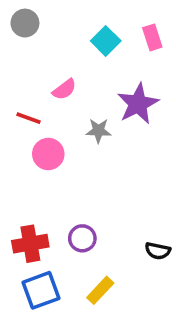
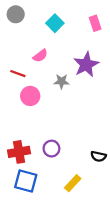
cyan square: (106, 41) -> (55, 23), moved
blue square: (41, 290) -> (26, 181), turned 35
yellow rectangle: (100, 290) -> (73, 183), moved

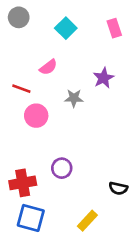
purple star: (86, 65) -> (103, 78), size x0.7
purple circle: (51, 149) -> (62, 168), moved

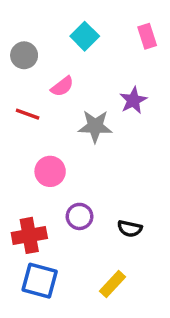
gray circle: (19, 17) -> (24, 55), moved
gray star: (74, 98) -> (95, 126), size x1.4
pink circle: (36, 116) -> (50, 171), moved
black semicircle: (118, 188) -> (130, 229), moved

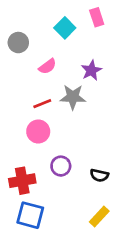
pink rectangle: (147, 36) -> (97, 17), moved
purple star: (133, 100) -> (91, 70), moved
red line: (28, 114) -> (42, 104), moved, turned -42
yellow rectangle: (112, 284) -> (99, 217), moved

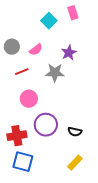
gray circle: (18, 43) -> (12, 47), moved
red line: (42, 104) -> (22, 72), moved
purple circle: (61, 166) -> (46, 125), size x1.5

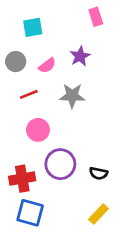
cyan square: (49, 21) -> (33, 27), moved, turned 35
purple star: (69, 53) -> (80, 56), moved

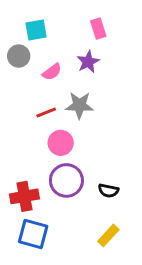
pink rectangle: (96, 17) -> (98, 29), moved
gray circle: (16, 62) -> (19, 56), moved
red line: (29, 94) -> (46, 112), moved
pink circle: (38, 130) -> (61, 143), moved

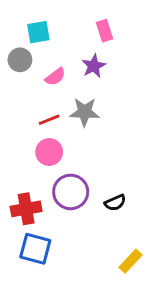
pink circle: (61, 143) -> (49, 152), moved
black semicircle: (108, 191) -> (115, 203), turned -36
yellow rectangle: (108, 235) -> (131, 261), moved

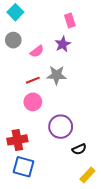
cyan square: (38, 32) -> (15, 12), moved, turned -35
purple circle: (71, 192) -> (61, 127), moved
black semicircle: (115, 203) -> (79, 149), moved

